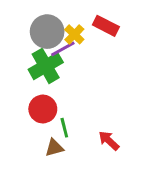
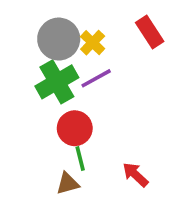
red rectangle: (106, 26) -> (150, 32), moved, turned 30
purple line: (63, 49) -> (96, 78), moved
red circle: (43, 109) -> (75, 128), moved

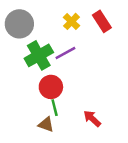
gray circle: (59, 39) -> (19, 24), moved
yellow cross: (93, 43) -> (72, 21), moved
brown triangle: (68, 184) -> (46, 125), turned 35

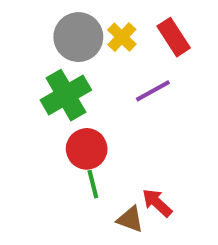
gray circle: (19, 24) -> (78, 37), moved
purple line: (65, 53) -> (153, 91), moved
brown triangle: (46, 125) -> (130, 219), moved

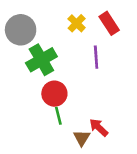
gray circle: (78, 37) -> (21, 30), moved
purple line: (153, 91) -> (96, 57), turned -65
brown triangle: (130, 219) -> (82, 138), turned 42

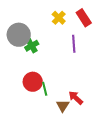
gray circle: (21, 30) -> (19, 35), moved
green cross: (41, 60) -> (32, 46), size x0.6
red circle: (54, 94) -> (33, 82), moved

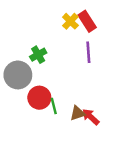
red rectangle: (84, 18) -> (87, 21), moved
gray circle: (19, 35) -> (18, 75), moved
brown triangle: (63, 106) -> (78, 113), moved, turned 40

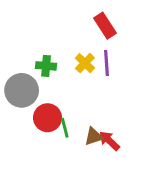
yellow cross: (70, 21) -> (85, 63), moved
green cross: (38, 55) -> (46, 66), turned 35

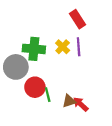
green cross: (46, 66) -> (34, 49), size x1.5

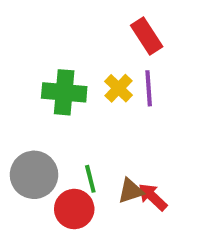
gray circle: (16, 67) -> (34, 175), moved
red circle: (35, 87) -> (74, 209), moved

